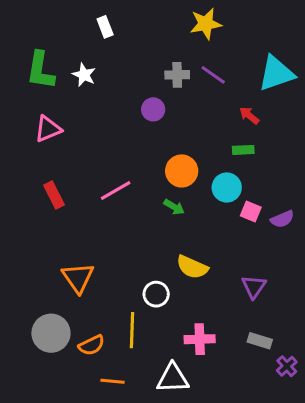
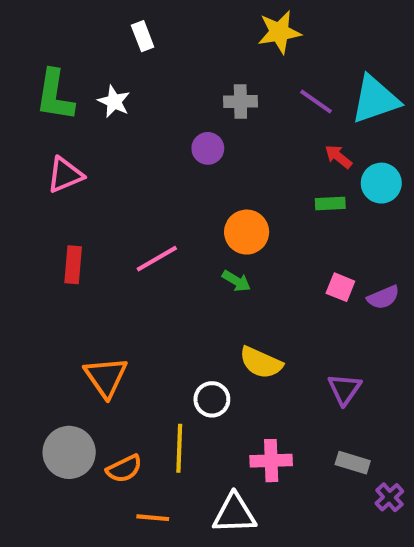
purple line: (213, 75) -> (316, 101), moved
cyan circle: (227, 188) -> (381, 183), moved
red rectangle: (54, 195) -> (73, 265), turned 32

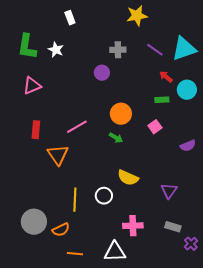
pink square: (340, 287) -> (155, 127), moved, turned 32
orange triangle: (106, 377) -> (58, 155), moved
yellow line: (179, 448) -> (75, 200), moved

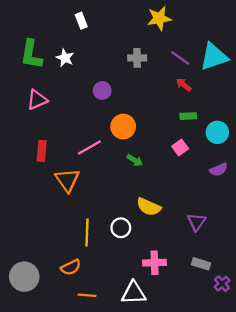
purple circle: (102, 73) -> (102, 90), moved
red arrow: (166, 77) -> (184, 85), moved
cyan circle: (187, 90) -> (217, 132), moved
orange circle: (121, 114) -> (123, 127), moved
gray circle: (34, 222) -> (24, 277), moved

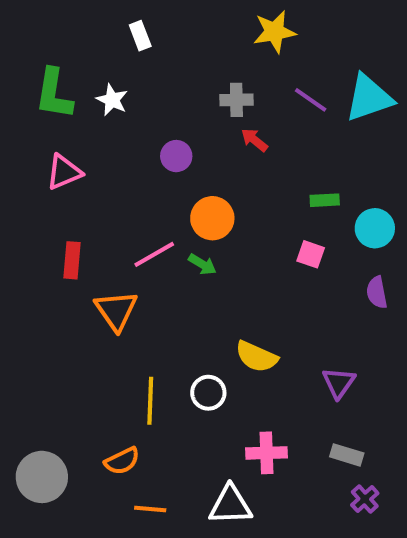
red arrow: (184, 85) -> (254, 140), moved
pink square: (180, 147) -> (311, 254), turned -35
green arrow: (135, 160) -> (202, 264), moved
purple semicircle: (219, 170) -> (377, 292), turned 102
purple cross: (222, 284) -> (365, 499), moved

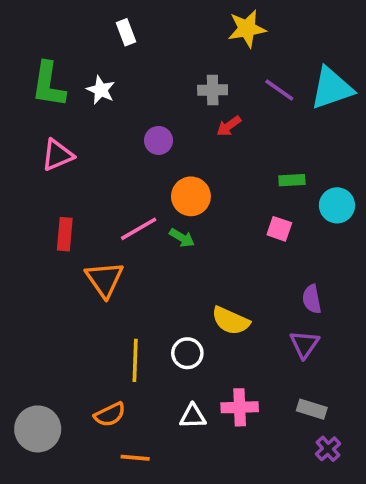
red arrow: (254, 140) -> (229, 126), turned -75
purple semicircle: (377, 292) -> (312, 299), moved
white triangle: (230, 505) -> (193, 416), moved, size x0.7

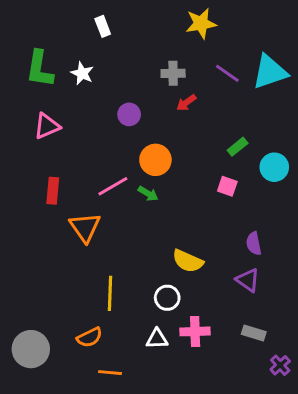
green rectangle: (292, 180) -> (238, 147), turned -36
purple triangle: (305, 344) -> (248, 280), turned -30
white circle: (187, 353) -> (167, 298), moved
purple cross: (328, 449) -> (280, 365), moved

